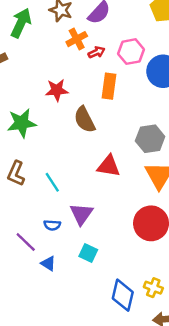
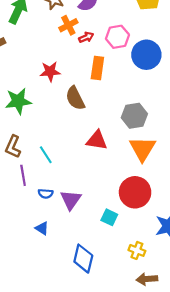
purple triangle: (81, 214) -> (71, 200), moved
purple line: (26, 242) -> (23, 175), moved, turned 36
cyan square: (88, 253) -> (109, 217), moved
blue diamond: (123, 295) -> (83, 259), moved

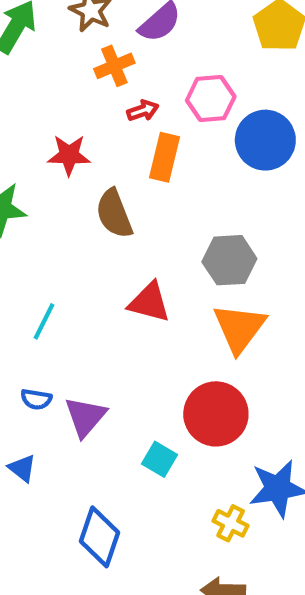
red arrow: (86, 37) -> (143, 111), moved
cyan line: (46, 155) -> (44, 321), turned 54
yellow cross: (137, 250) -> (231, 523), moved

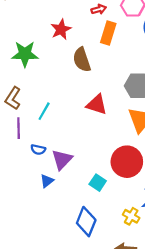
red star: (69, 155) -> (61, 29), turned -30
blue triangle: (22, 468) -> (47, 181), moved, turned 40
blue diamond: (99, 537) -> (86, 222), moved

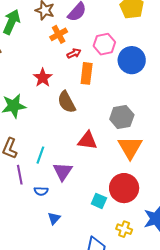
purple triangle: (62, 160) -> (63, 171), moved
cyan square: (98, 183) -> (99, 201), moved
yellow cross: (131, 216) -> (124, 229), moved

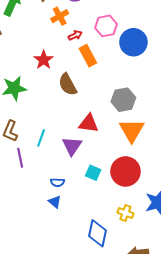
orange rectangle: (87, 73) -> (88, 56), turned -35
purple triangle: (63, 171) -> (72, 146), moved
blue semicircle: (41, 191) -> (57, 182), moved
cyan square: (99, 201) -> (93, 173), moved
blue triangle: (54, 218) -> (55, 202), turned -32

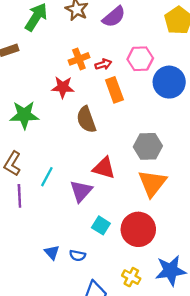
orange cross: (60, 16) -> (79, 59), moved
red star: (44, 60) -> (63, 87), turned 30
blue semicircle: (57, 182) -> (78, 255), moved

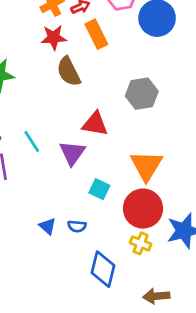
red star: (63, 87) -> (54, 38), moved
cyan line: (47, 177) -> (32, 141), turned -54
orange triangle: (152, 183) -> (146, 166), moved
red circle: (138, 229) -> (143, 209), moved

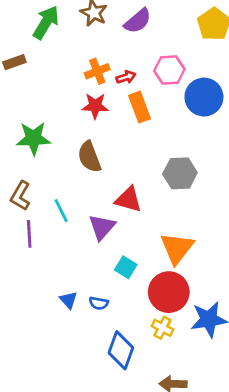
brown semicircle: (69, 72) -> (89, 157), moved

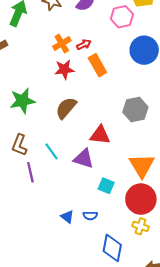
pink hexagon: (169, 70) -> (122, 17), moved
brown semicircle: (89, 157) -> (66, 108), turned 70
purple triangle: (102, 227) -> (84, 159), turned -45

